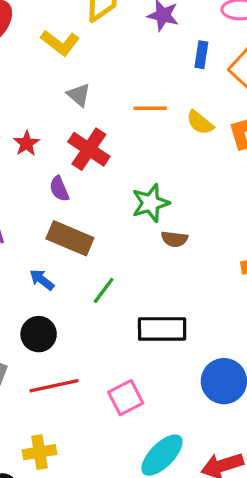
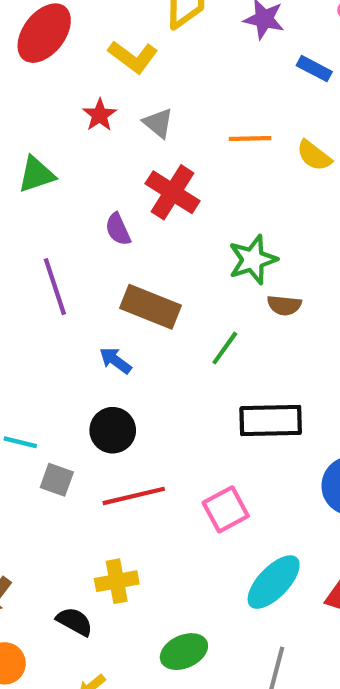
blue rectangle: (201, 55) -> (314, 69), turned -70
red star: (26, 143) -> (100, 115), moved
purple semicircle: (59, 189) -> (118, 229), moved
green line: (104, 290) -> (225, 348), moved

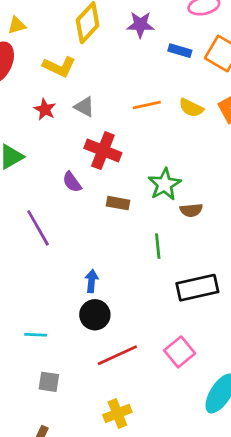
brown rectangle: (150, 307) -> (118, 203), moved, size x0.6
green line: (225, 348) -> (158, 246), turned -30
blue arrow: (115, 360) -> (92, 281), moved, turned 70
gray square: (57, 480) -> (49, 382), moved

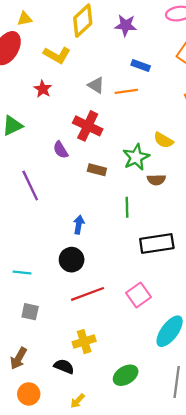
blue rectangle: (180, 51) -> (141, 66), moved
gray triangle: (84, 107) -> (96, 85), moved
yellow semicircle: (191, 108) -> (163, 140), moved
blue arrow: (92, 281) -> (79, 225), moved

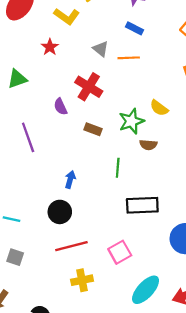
blue rectangle: (141, 66) -> (134, 28), moved
yellow cross: (84, 342) -> (82, 280), moved

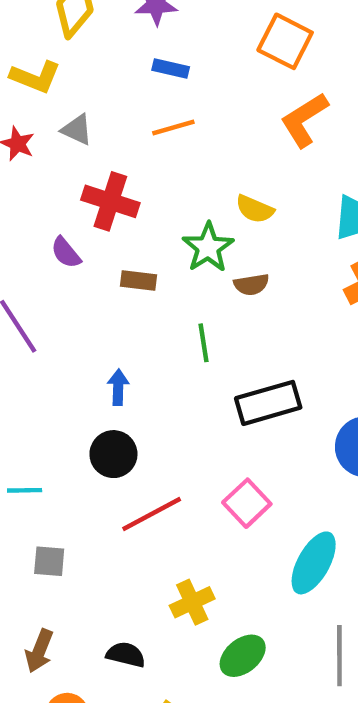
gray triangle: (101, 49) -> (77, 130), moved
yellow cross: (82, 280) -> (192, 602), moved

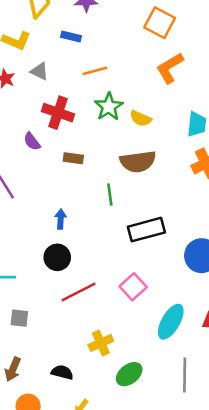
blue rectangle: (171, 68) -> (71, 37), moved
green star: (208, 247) -> (109, 107), moved
brown semicircle: (251, 284) -> (138, 162), size x1.8

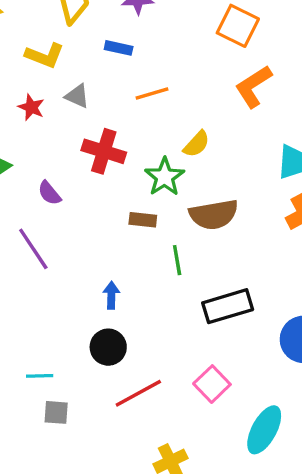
green star: (109, 107) -> (165, 177), moved
yellow semicircle: (141, 118) -> (197, 144), moved, turned -70
purple semicircle: (32, 141) -> (49, 193), moved
brown rectangle: (73, 158) -> (143, 220), moved
gray square: (19, 318) -> (56, 412), moved

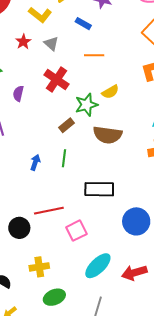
purple semicircle: (49, 193) -> (18, 94), turned 35
brown rectangle: (143, 220) -> (66, 125), turned -63
green line: (177, 260) -> (64, 158), moved
black circle: (108, 347) -> (19, 228), moved
red line: (138, 393) -> (49, 211), moved

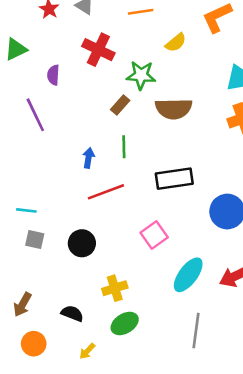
yellow semicircle: (110, 92) -> (176, 43), moved
green star: (86, 105) -> (141, 75), turned 30
red line: (49, 211) -> (106, 192), moved
green ellipse: (54, 297) -> (125, 324), moved

